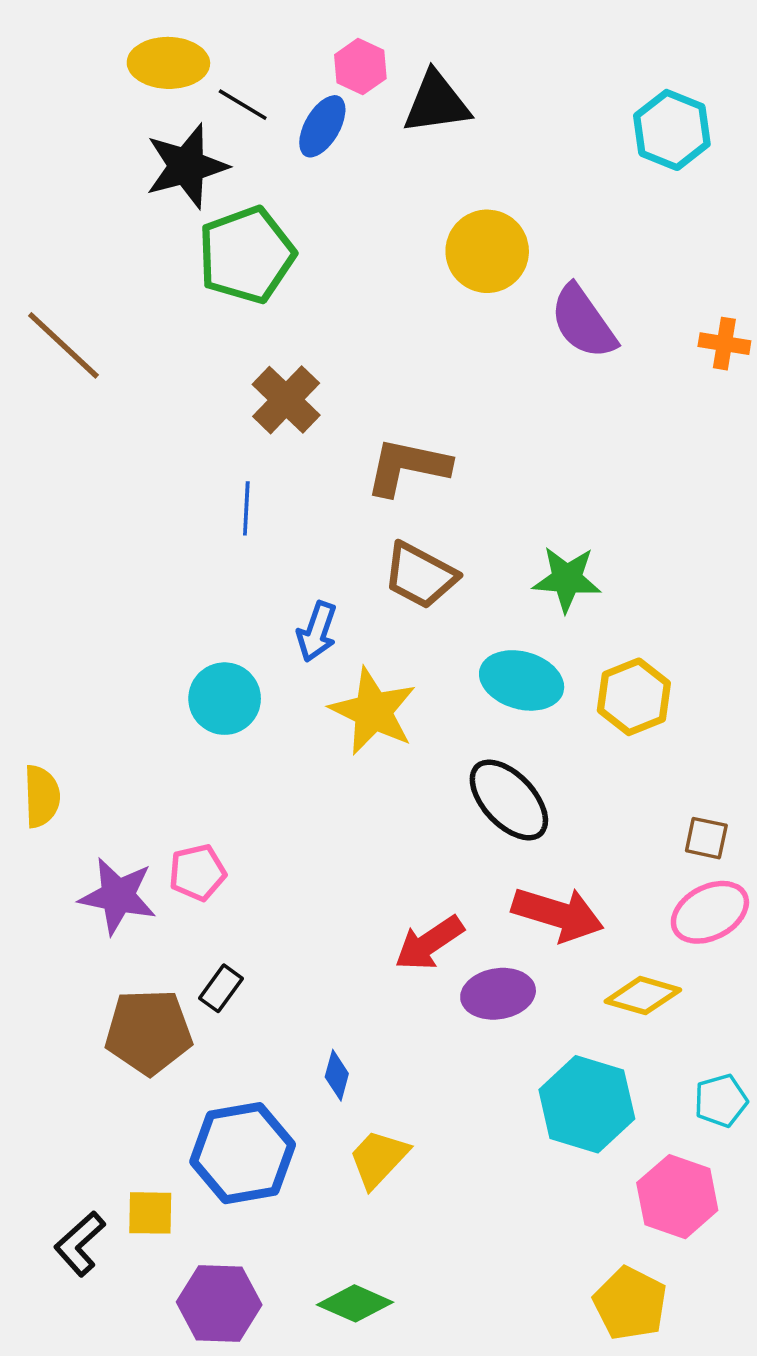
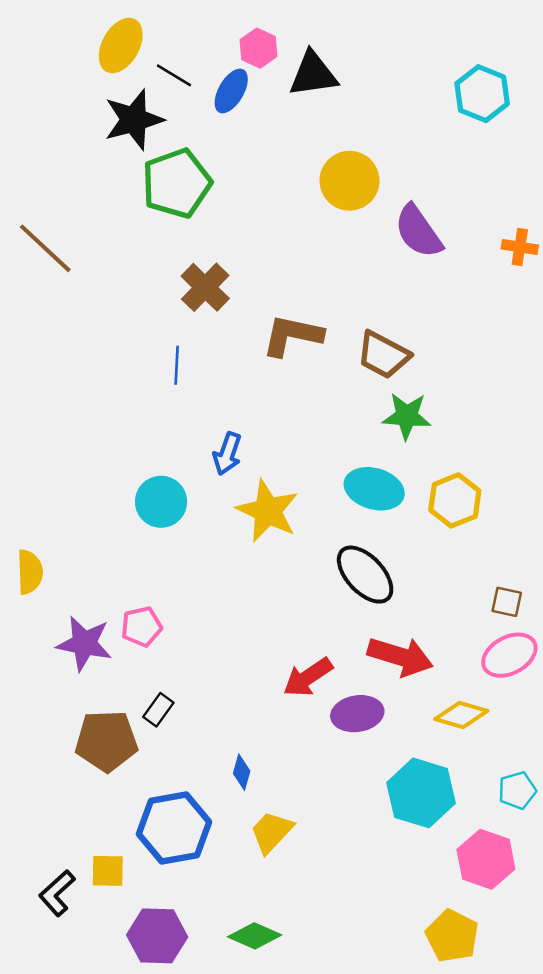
yellow ellipse: (168, 63) -> (121, 46), turned -62
brown trapezoid: (420, 575) -> (383, 355), moved

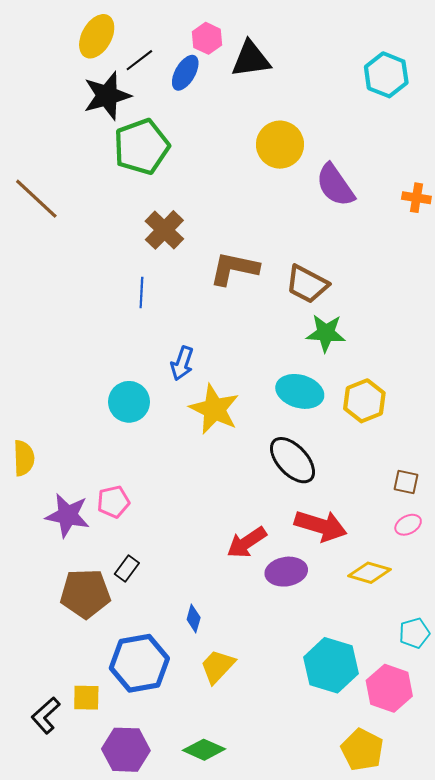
black line: (174, 75) -> (139, 60), turned -68
pink ellipse: (509, 655) -> (408, 525), size x0.6
cyan hexagon: (421, 793) -> (331, 665), moved

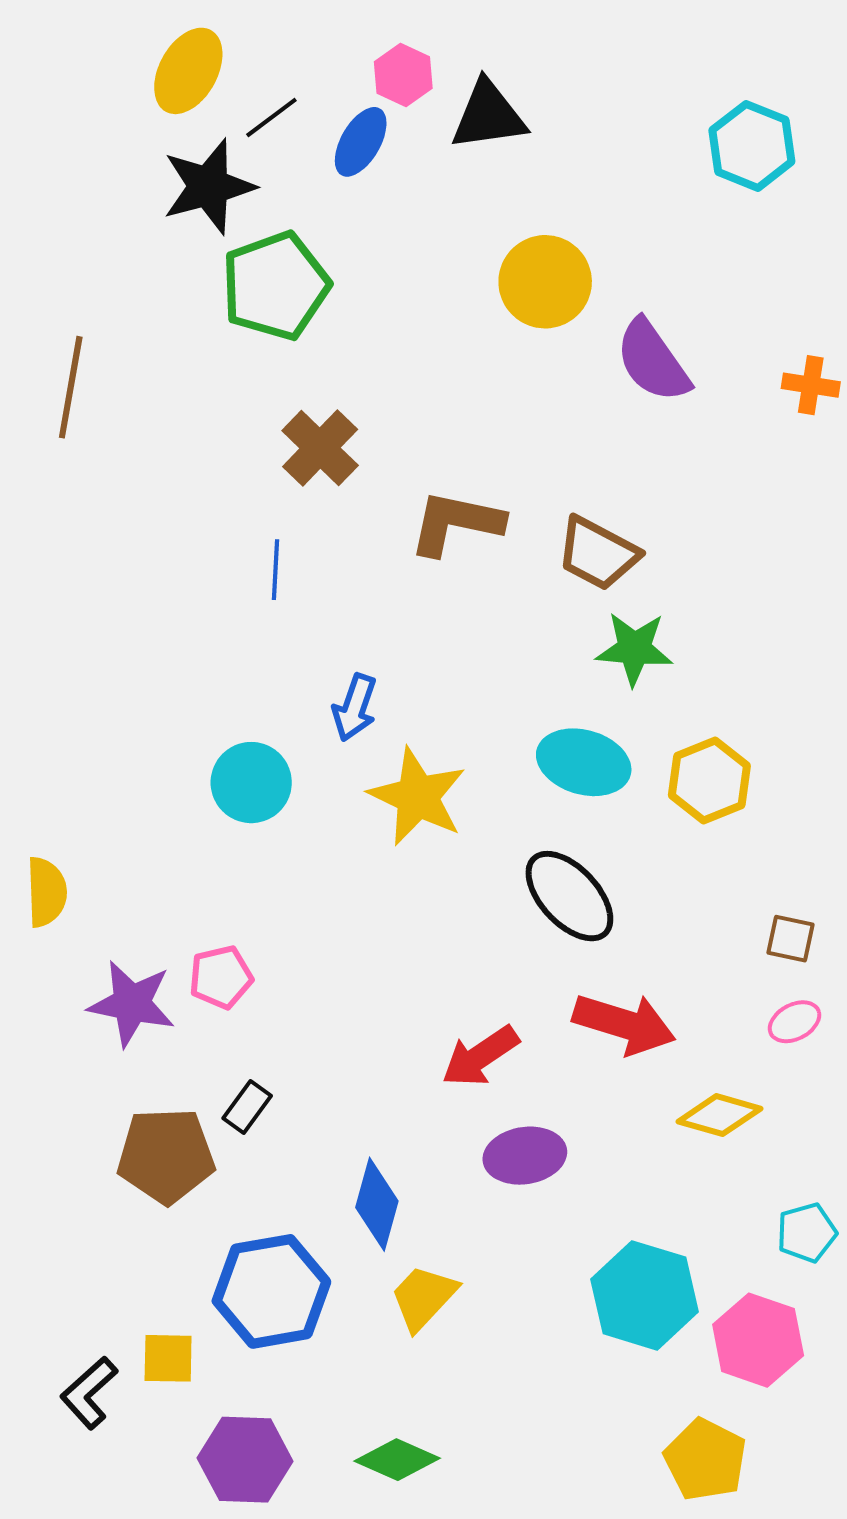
brown line: (36, 199) -> (71, 387), turned 57
purple ellipse: (286, 572) -> (525, 1156), moved
blue diamond: (194, 618) -> (377, 1204), size x1.6

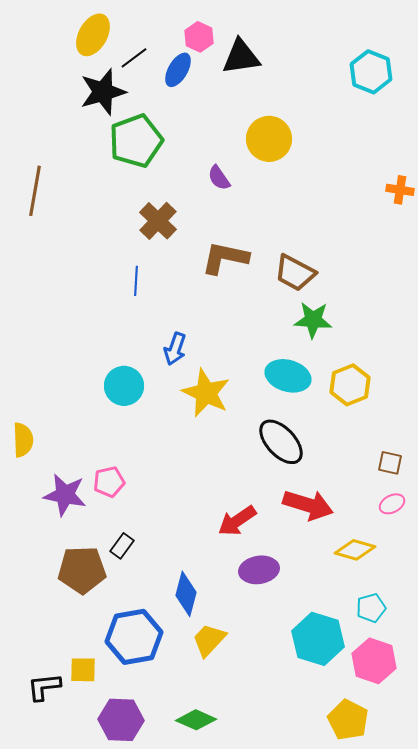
purple semicircle: (653, 361) -> (219, 178), moved, size x0.6
cyan pentagon: (807, 1233) -> (371, 608), moved
black L-shape: (89, 1393) -> (44, 687), turned 36

